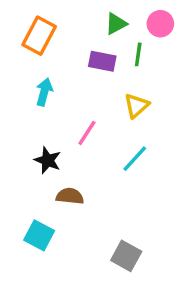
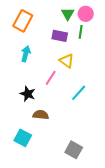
green triangle: (116, 24) -> (68, 14), turned -32
pink circle: (160, 24) -> (86, 14), moved
yellow triangle: (136, 106) -> (67, 61), moved, turned -42

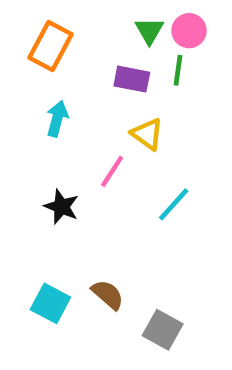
brown semicircle: (41, 115) -> (108, 295), moved, turned 35

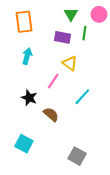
pink circle: (189, 31) -> (99, 14), moved
orange rectangle: (50, 46) -> (24, 22), turned -35
brown semicircle: (108, 295) -> (51, 114), moved

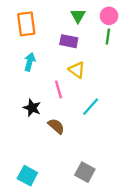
green line: (84, 33) -> (108, 37), moved
pink line: (53, 81) -> (58, 89), turned -49
cyan square: (24, 144) -> (27, 176), moved

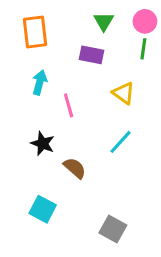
yellow triangle: (77, 70) -> (124, 93), moved
pink line: (58, 89) -> (69, 105), moved
cyan square: (27, 176) -> (43, 209), moved

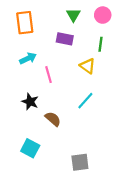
green line: (143, 49) -> (101, 44), moved
cyan arrow: (40, 82) -> (28, 58), turned 49
gray square: (113, 229) -> (80, 162), turned -36

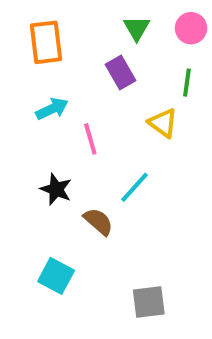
purple rectangle: (65, 39) -> (121, 72), turned 49
cyan line: (85, 101) -> (135, 187), moved

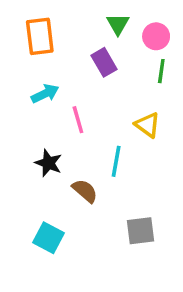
pink circle: (191, 28) -> (156, 36), moved
yellow triangle: (163, 123) -> (147, 125), moved
cyan line: (135, 187) -> (116, 161), turned -32
gray square: (149, 302) -> (140, 231), moved

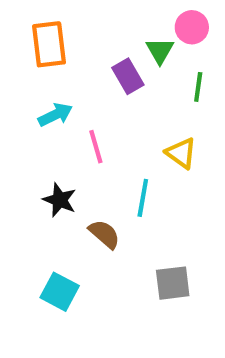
green triangle: (118, 24) -> (160, 51), moved
pink circle: (156, 36) -> (192, 27), moved

